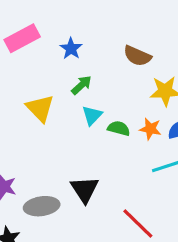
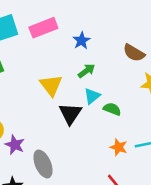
orange star: (150, 129) -> (119, 147), moved
black triangle: (85, 189) -> (70, 114), moved
gray ellipse: (42, 206) -> (43, 164), turned 68

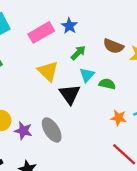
pink rectangle: (43, 28) -> (41, 32), moved
brown semicircle: (134, 53) -> (113, 46), moved
gray ellipse: (43, 164) -> (52, 130), moved

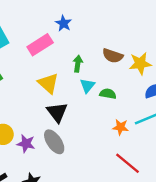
blue star: (69, 26) -> (63, 23), moved
green arrow: (78, 53) -> (78, 64), turned -35
black triangle: (70, 94) -> (57, 112), moved

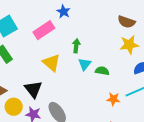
brown semicircle: (113, 56) -> (126, 22), moved
black triangle: (57, 112) -> (33, 89), moved

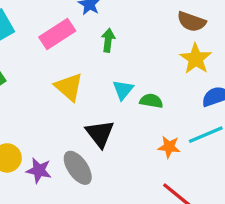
yellow star: (129, 45) -> (196, 59), turned -30
green arrow: (76, 46) -> (108, 40), moved
black triangle: (33, 89) -> (100, 134), moved

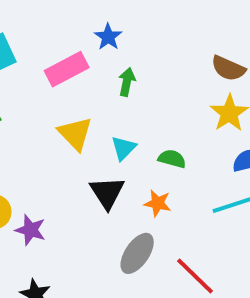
cyan triangle: (123, 90) -> (124, 148), moved
orange star: (169, 147) -> (158, 203), moved
gray ellipse: (78, 168) -> (137, 253), moved, turned 64

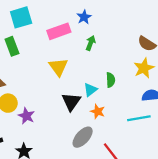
cyan triangle: (124, 148) -> (90, 90), moved
green semicircle: (172, 159) -> (110, 80), moved, turned 64

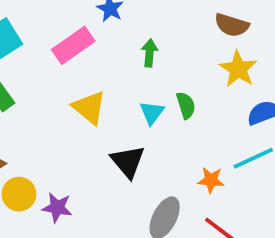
green arrow: (91, 43) -> (149, 53), moved
cyan triangle: (90, 90) -> (152, 113), moved
orange star: (98, 111) -> (211, 180), moved

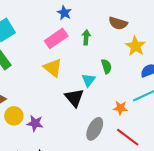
brown semicircle: (232, 25) -> (118, 23), moved
pink rectangle: (73, 45) -> (56, 38), moved
cyan triangle: (152, 113) -> (89, 80), moved

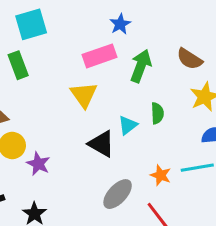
green arrow: (86, 37) -> (141, 66), size x1.5
black triangle: (74, 98) -> (102, 144), turned -36

